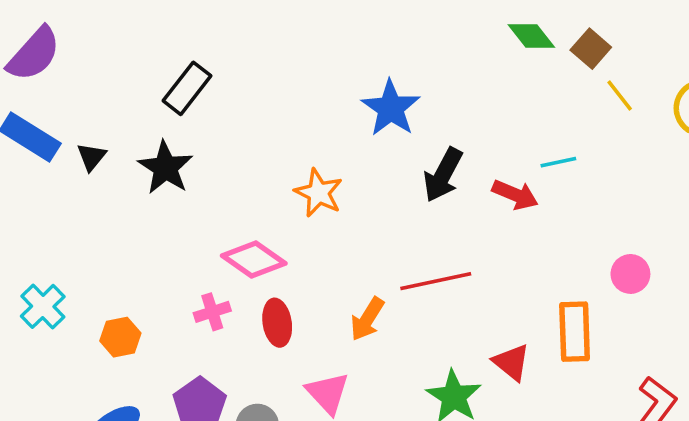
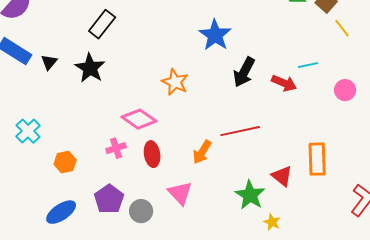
pink circle: (630, 274) -> (345, 90), moved
cyan cross: (43, 306) -> (28, 131), moved

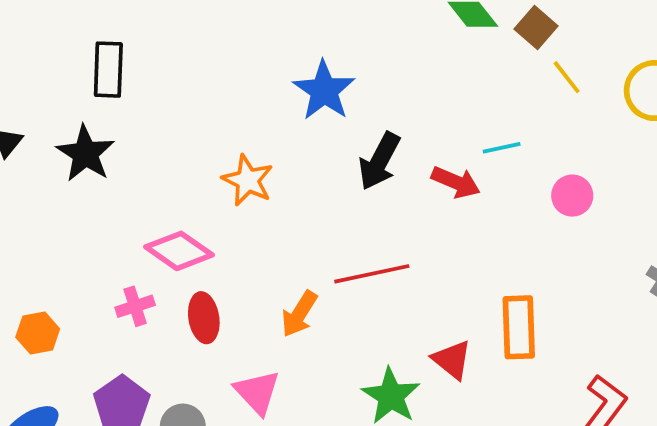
black rectangle: (102, 24) -> (108, 70), turned -36

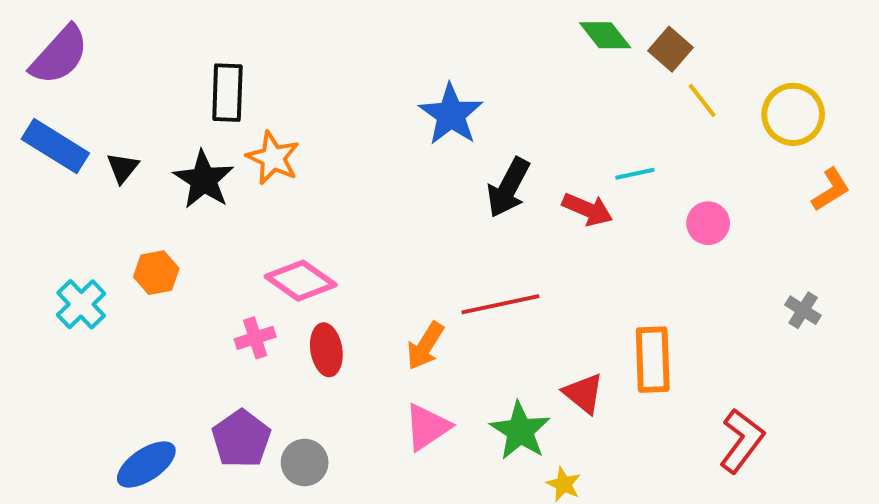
orange star: (248, 180) -> (273, 158), moved
orange hexagon: (38, 333) -> (156, 273), moved
pink triangle: (257, 392) -> (427, 427), moved, turned 39

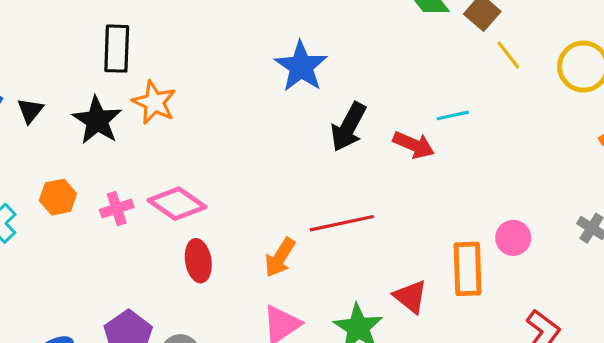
pink circle: (708, 223) -> (513, 238), moved
pink cross: (255, 338) -> (117, 208), moved

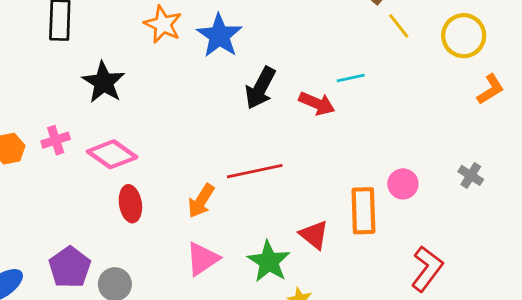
orange star: (154, 102) -> (163, 24), moved
black star: (97, 120) -> (104, 82), moved
pink cross: (117, 208) -> (56, 140), moved

